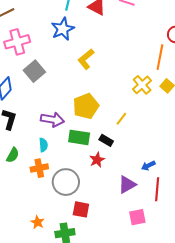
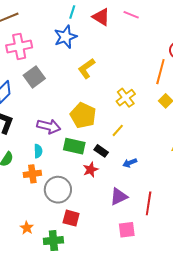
yellow cross: (142, 85) -> (126, 98), moved
yellow pentagon: (86, 106) -> (83, 115), turned -30
blue arrow: (148, 166) -> (130, 163), moved

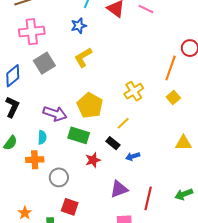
blue star: (65, 37) -> (79, 26), size x0.7
yellow L-shape: (87, 68) -> (83, 57), moved
black rectangle: (101, 151) -> (113, 143), moved
gray circle: (58, 190) -> (59, 177), size x0.7

